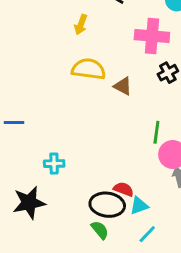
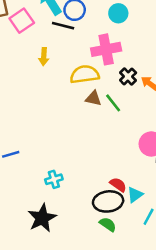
yellow semicircle: (89, 69) -> (85, 74), moved
green line: (156, 132) -> (113, 103), moved, turned -30
red semicircle: (124, 189) -> (118, 185), turned 30

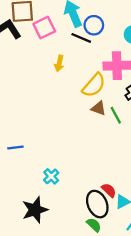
yellow semicircle: (85, 74) -> (94, 85), turned 130
cyan cross: (54, 179) -> (51, 176), turned -35
black ellipse: (108, 201) -> (97, 204), turned 65

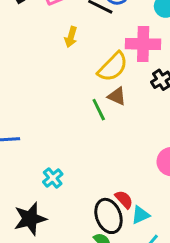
green line: (116, 115) -> (99, 110), moved

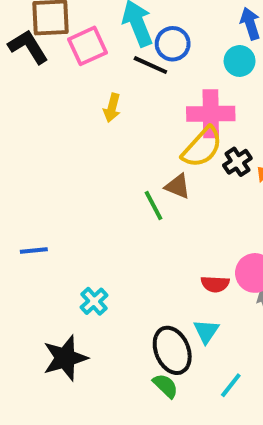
yellow semicircle: (113, 67) -> (202, 147), moved
red semicircle: (124, 199) -> (215, 284), moved, turned 138
cyan triangle: (140, 215) -> (206, 331), moved, turned -30

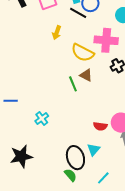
yellow semicircle: (202, 147) -> (83, 53), moved, turned 70
cyan cross: (94, 301) -> (42, 118), moved

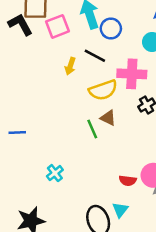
black line: (78, 13) -> (95, 56), moved
yellow semicircle: (83, 53) -> (103, 90), turned -45
blue line: (11, 101) -> (17, 133), moved

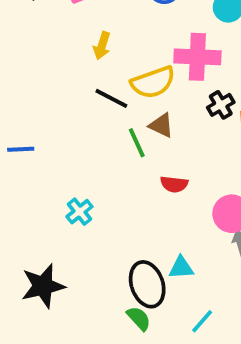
black line: (95, 56) -> (111, 98), moved
red semicircle: (128, 181) -> (174, 184), moved
cyan triangle: (120, 210) -> (181, 268), turned 49

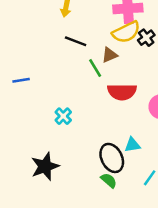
yellow semicircle: (153, 82) -> (126, 32), moved
brown triangle: (161, 125) -> (110, 55), turned -42
red semicircle: (174, 184) -> (122, 92), size x1.6

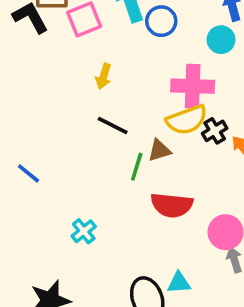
green line: (95, 68) -> (137, 167), turned 42
blue line: (21, 80) -> (28, 173), turned 42

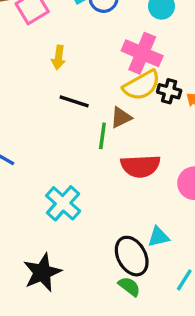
pink cross: (193, 86) -> (142, 53), turned 30
black cross: (215, 131) -> (169, 91), turned -35
cyan cross: (84, 231) -> (63, 203), size x1.5

